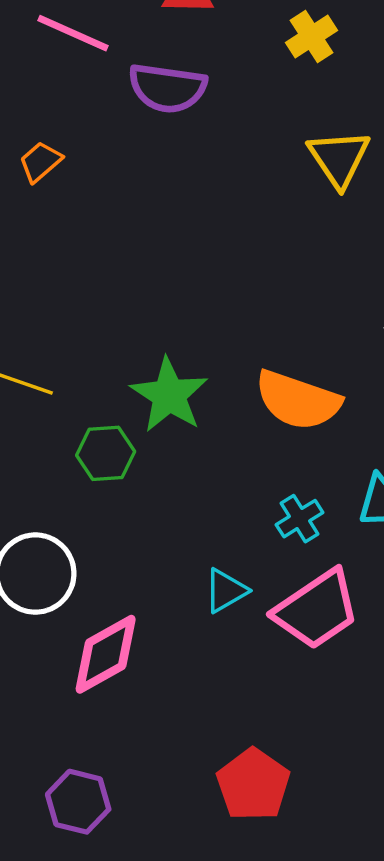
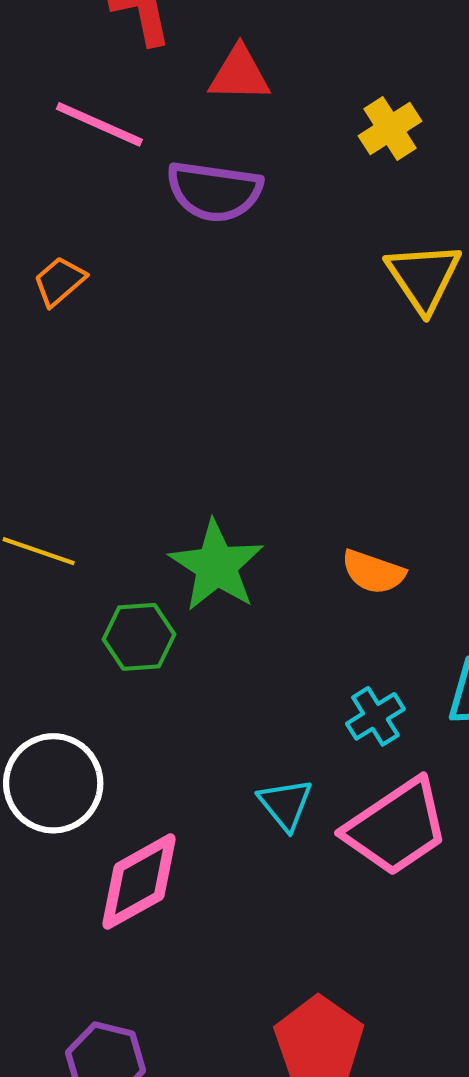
orange semicircle: (298, 400) -> (373, 572), size x0.6
cyan triangle: (226, 591) -> (285, 804), turned -39

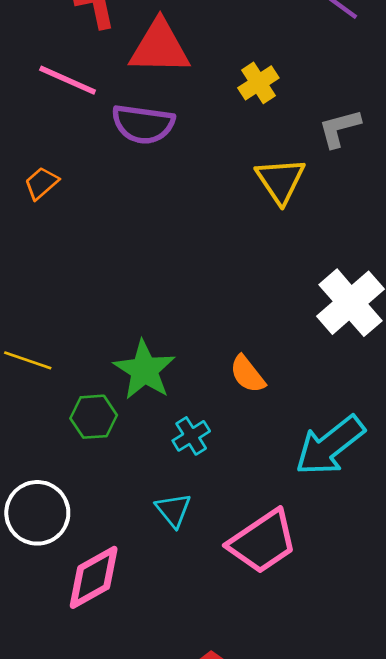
red triangle: (239, 74) -> (160, 47), size x1.5
orange semicircle: (373, 572) -> (247, 374), turned 33
cyan cross: (375, 716) -> (191, 436), moved
cyan triangle: (285, 804) -> (173, 510), moved

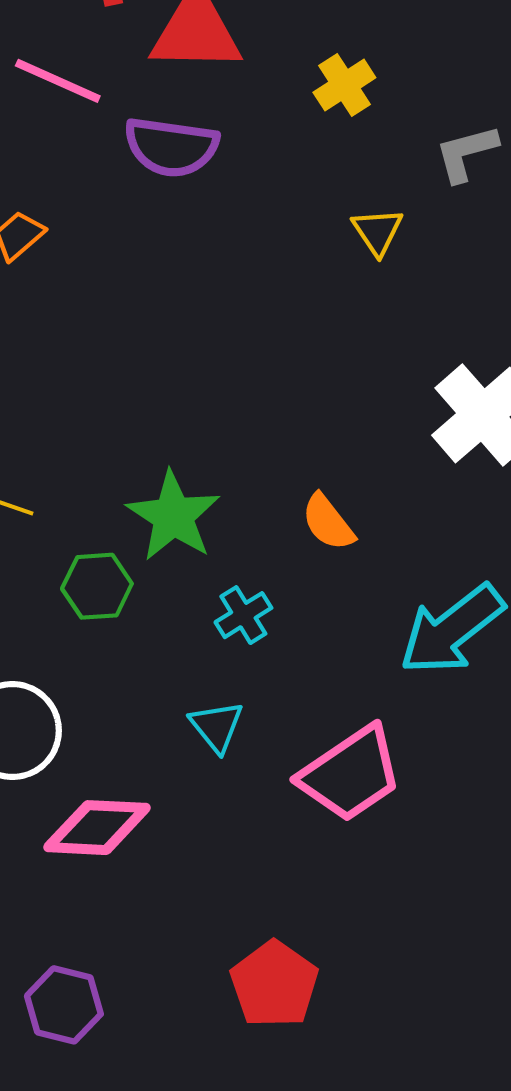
yellow triangle: (280, 180) -> (377, 231), size x0.7
pink diamond: (94, 577) -> (97, 828), turned 32

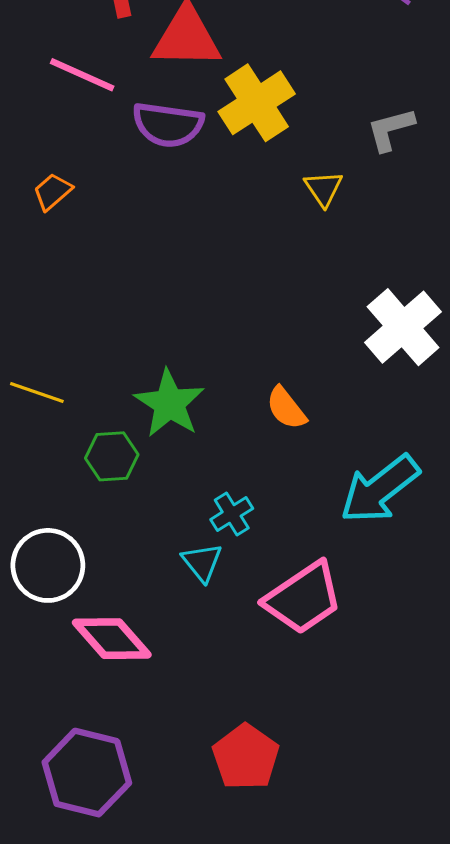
yellow cross: (344, 85) -> (257, 103), moved, size x1.6
cyan cross: (243, 615) -> (232, 514), moved
pink diamond: (97, 828) -> (112, 639), turned 46
purple hexagon: (64, 1005) -> (87, 773), size x1.5

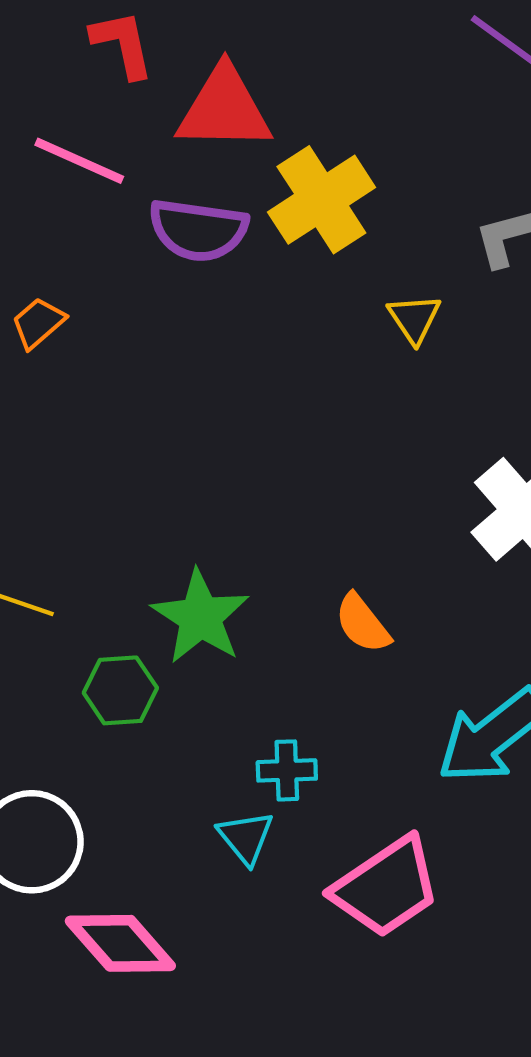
cyan cross: (232, 514) -> (287, 770), turned 30

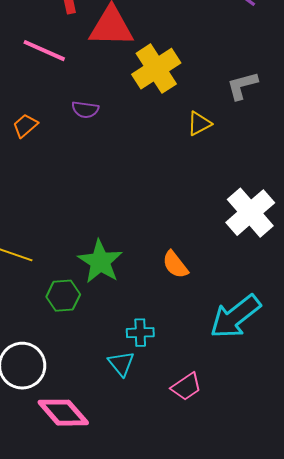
purple semicircle: (198, 230) -> (85, 110), moved, size x0.6
yellow triangle: (414, 319) -> (199, 124), turned 36
pink trapezoid: (386, 887) -> (186, 387), size x0.6

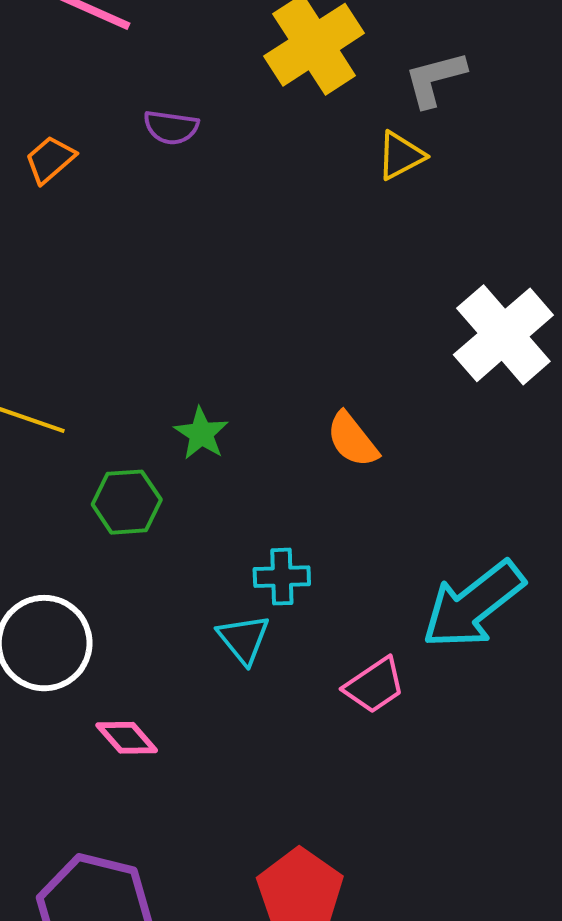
gray L-shape: (242, 86) -> (435, 79), moved
green star: (100, 262) -> (201, 434), size x0.6
cyan arrow: (235, 317) -> (473, 605), moved
pink diamond: (63, 413) -> (127, 738), size x0.6

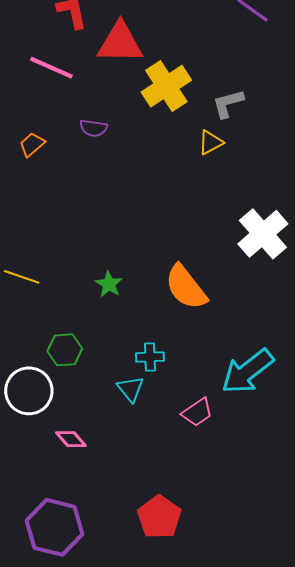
orange semicircle: (352, 440) -> (186, 287), size x1.6
green hexagon: (127, 502) -> (65, 350), moved

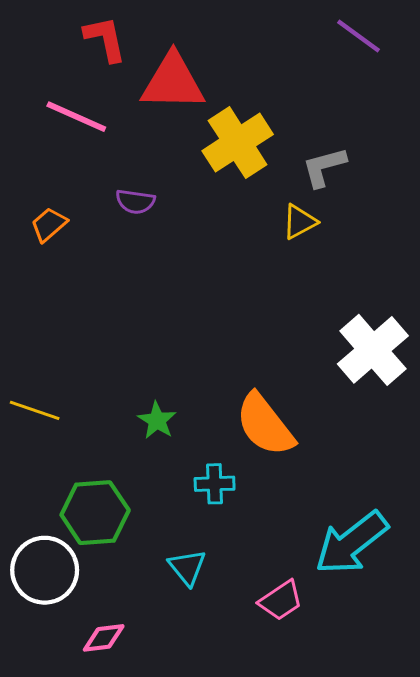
green hexagon: (65, 350) -> (95, 513), size x1.4
cyan cross: (150, 357) -> (215, 484), moved
pink diamond: (71, 439) -> (104, 638), turned -56

